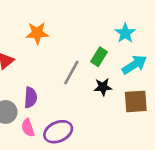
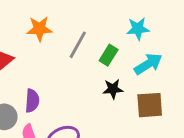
cyan star: (125, 33) -> (138, 29), turned 30
gray line: (71, 73) -> (78, 45), moved

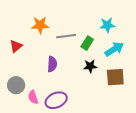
gray line: (78, 45) -> (66, 36), turned 54
purple semicircle: (32, 101) -> (52, 64), moved

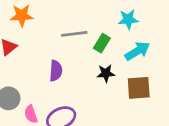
orange star: (40, 25) -> (22, 15), moved

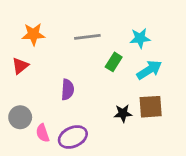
gray line: (74, 34) -> (87, 37), moved
black star: (106, 73) -> (123, 113), moved

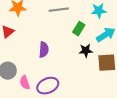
black star: (123, 113) -> (86, 51), moved

